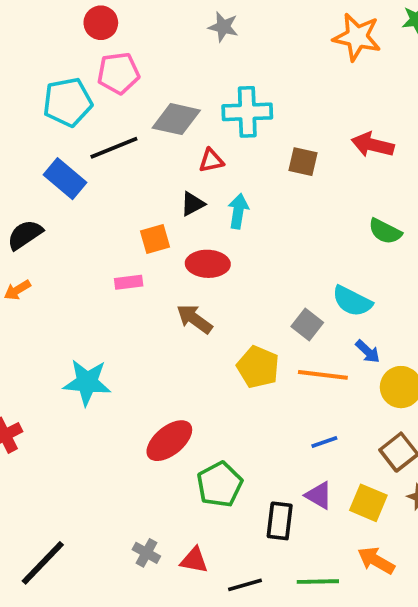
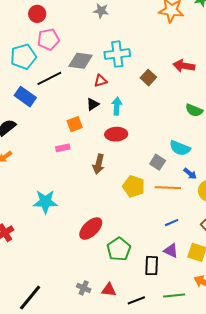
brown square: (303, 162) -> (148, 78), turned 35
red ellipse: (208, 264) -> (116, 134), moved
brown arrow: (194, 319) -> (99, 164), turned -108

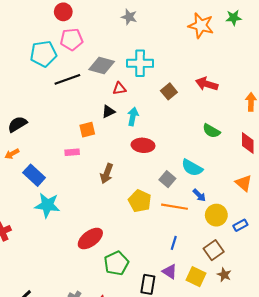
blue rectangle: (25, 97) -> (34, 175), moved
red ellipse: (116, 134) -> (143, 145), moved
blue line: (172, 223) -> (174, 243), turned -56

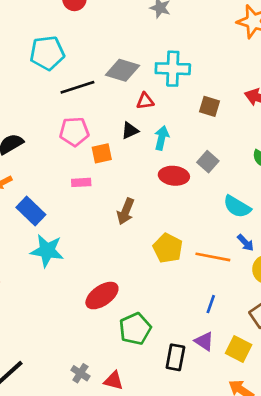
pink pentagon: (71, 39) -> (74, 132), moved
brown square: (169, 91) -> (210, 106), turned -35
gray square: (167, 179) -> (208, 162), moved

